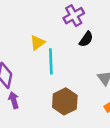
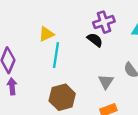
purple cross: (74, 16) -> (104, 22), moved
black semicircle: (86, 39) -> (95, 40), turned -98

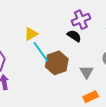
cyan line: (56, 55) -> (41, 52), turned -40
brown hexagon: (62, 97) -> (57, 63), moved

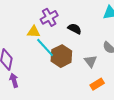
purple cross: (81, 20) -> (49, 17), moved
yellow triangle: (31, 34) -> (34, 32), turned 40

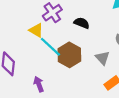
yellow triangle: (34, 32) -> (36, 30), turned 32
purple arrow: (14, 80) -> (39, 84), moved

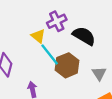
black semicircle: (82, 23) -> (84, 36), size x1.5

